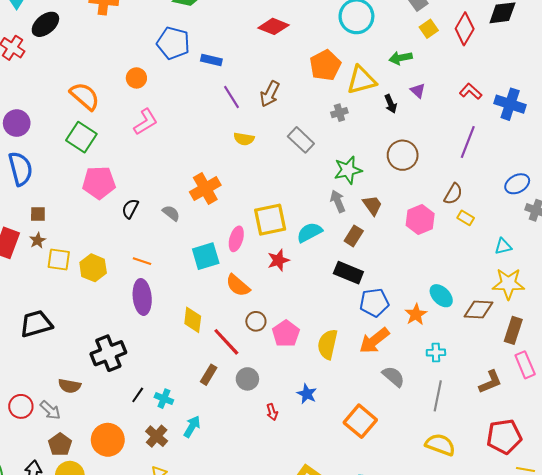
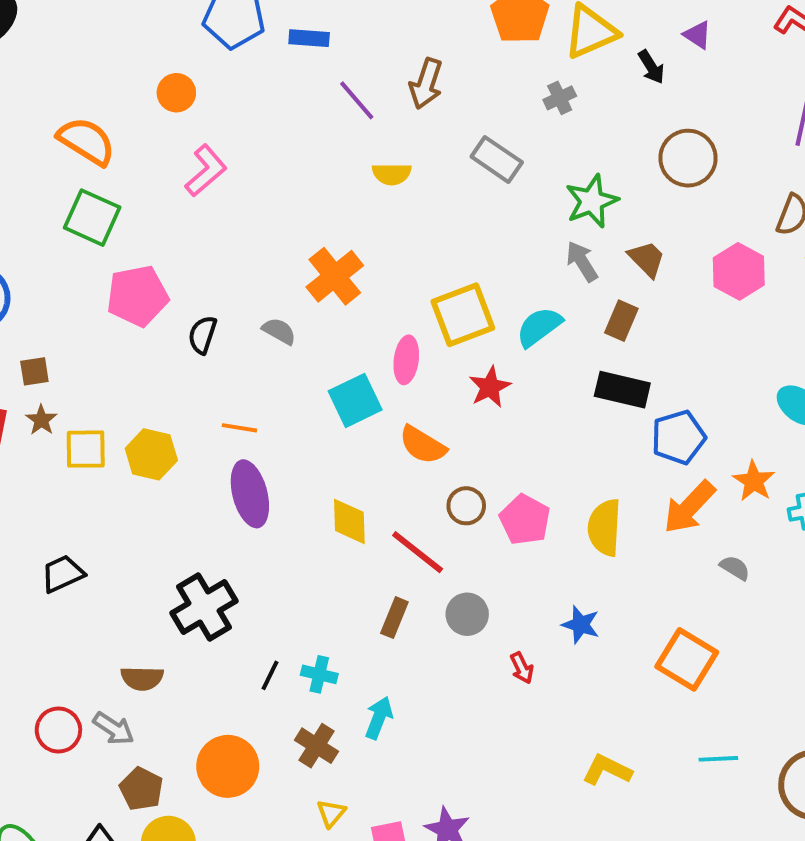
orange star: (416, 314) -> (754, 481), moved
black trapezoid: (36, 324) -> (63, 574), size x0.7
gray semicircle: (393, 377) -> (735, 568), size x0.7

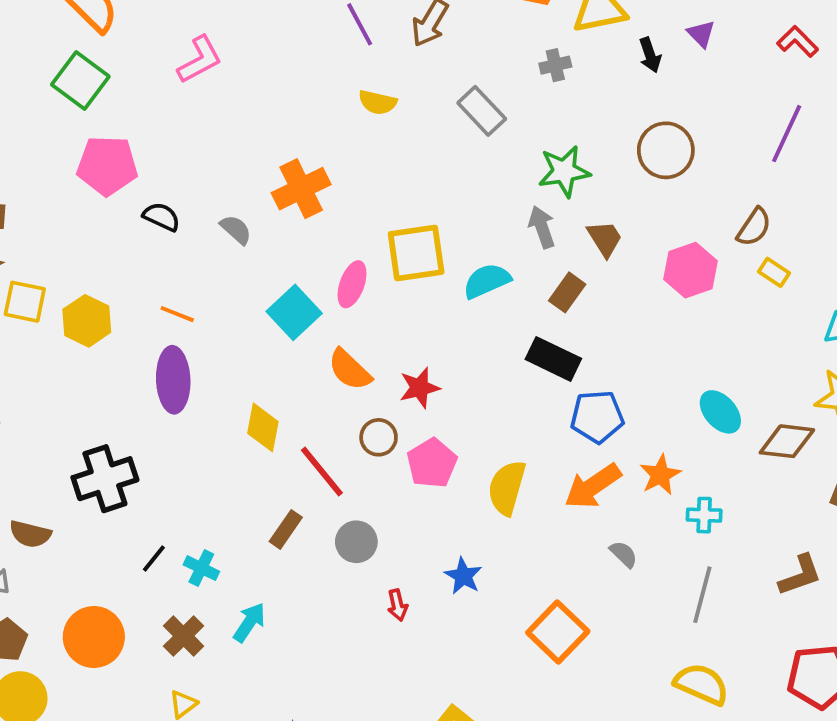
black semicircle: (202, 335) -> (161, 217), turned 84
red star: (490, 387) -> (420, 388), moved
cyan square: (355, 400) -> (294, 312), turned -30

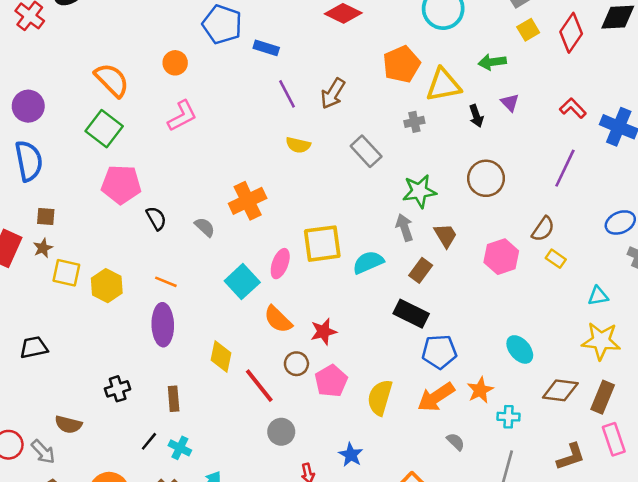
black semicircle: (161, 217) -> (156, 218), turned 35
brown diamond: (787, 441) -> (560, 390), moved
black cross: (105, 479) -> (118, 389), size x0.6
brown rectangle: (286, 529) -> (174, 399), moved, turned -40

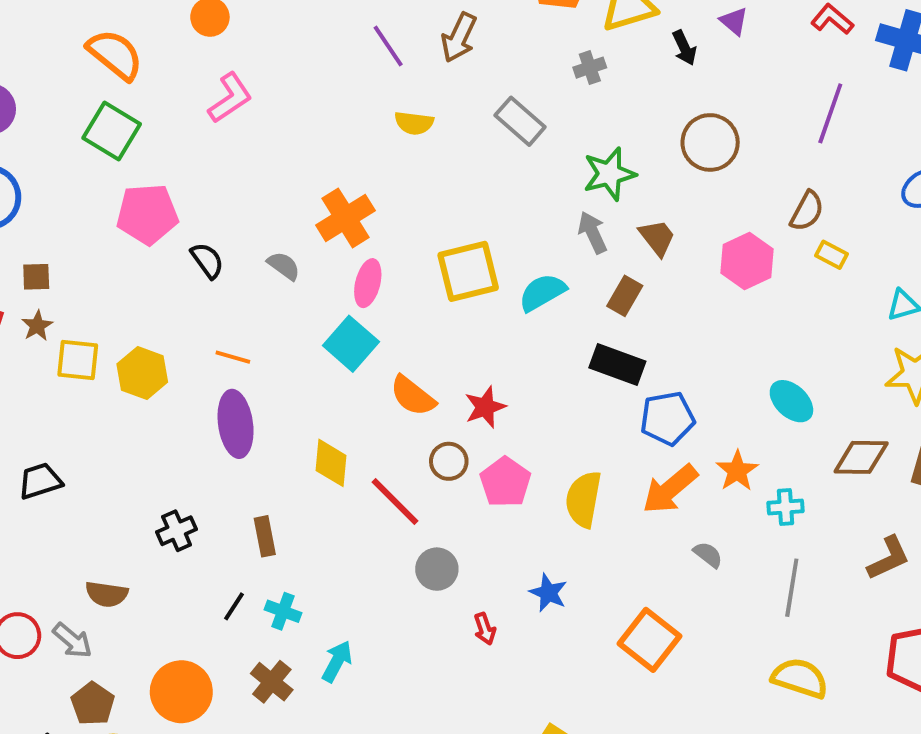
pink ellipse: (280, 264) -> (368, 283), moved

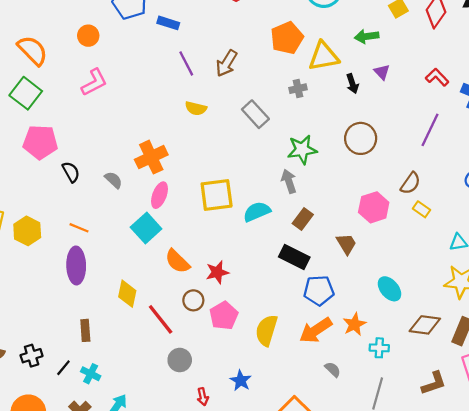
brown trapezoid: (657, 238) -> (346, 244), moved
black cross: (177, 531) -> (32, 356), moved

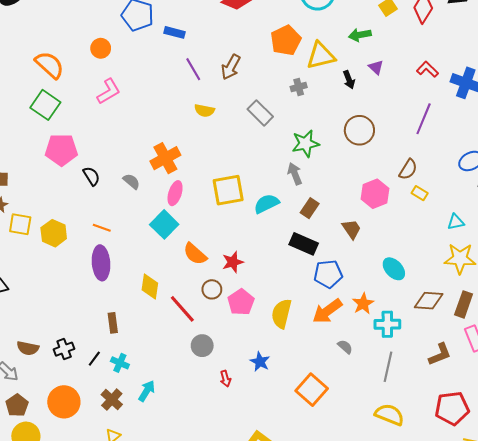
cyan cross: (379, 348) -> (387, 324), size x1.4

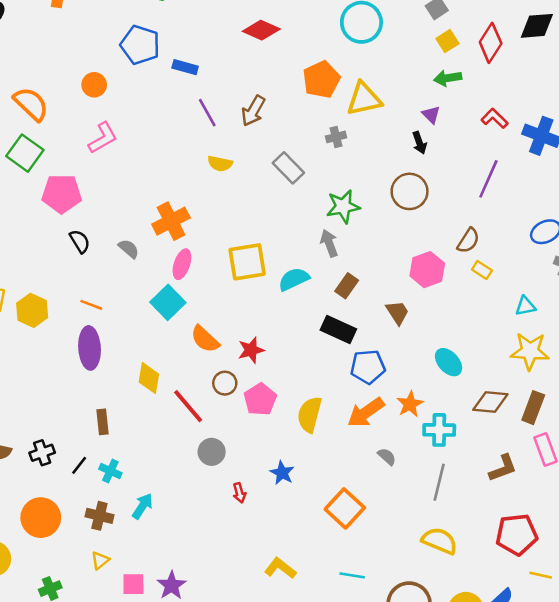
green arrow: (360, 35) -> (448, 78), moved
black arrow: (349, 80) -> (419, 143), moved
pink pentagon: (61, 150) -> (62, 194), moved
brown cross: (112, 400) -> (99, 516), turned -30

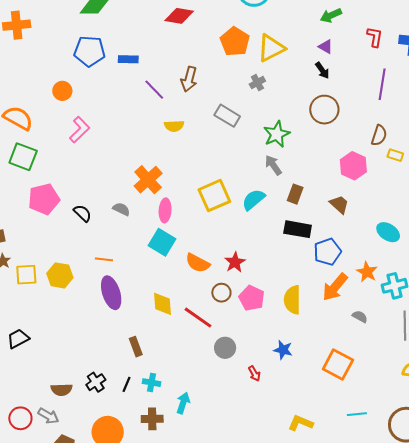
red L-shape: (494, 118) -> (375, 37), turned 70
pink pentagon: (62, 194) -> (44, 199), moved

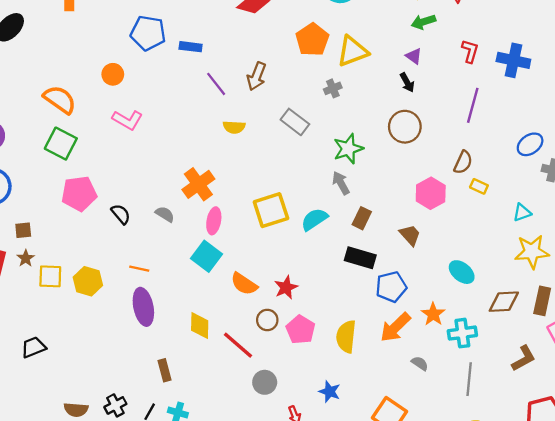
pink L-shape: (80, 130) -> (127, 120), turned 68

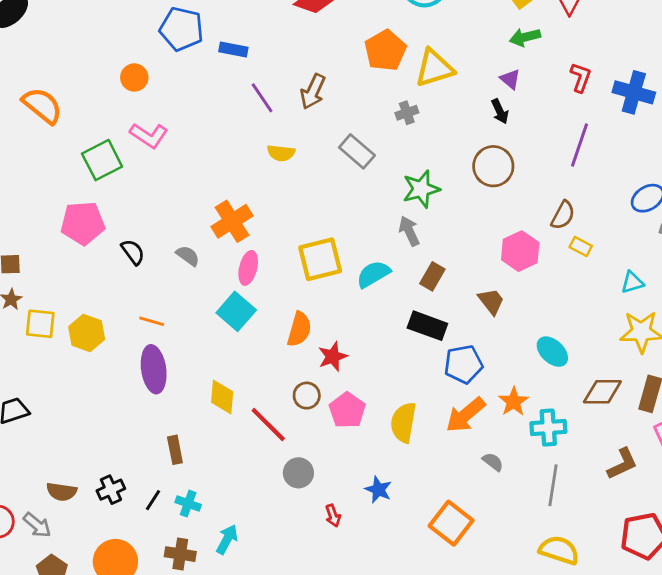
orange semicircle: (60, 99) -> (42, 106), moved
green square: (61, 144) -> (102, 160), moved, turned 32
orange semicircle: (244, 284) -> (299, 329), moved, turned -112

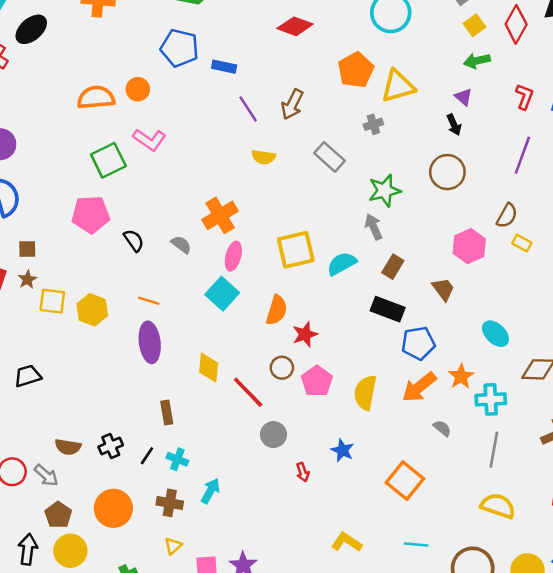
orange semicircle: (42, 106) -> (96, 98), moved, turned -45

